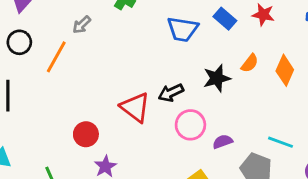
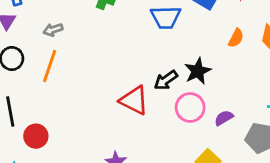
gray arrow: (82, 25) -> (53, 30), moved, turned 36
black star: (217, 78) -> (198, 71), moved
red circle: (86, 134) -> (36, 136), moved

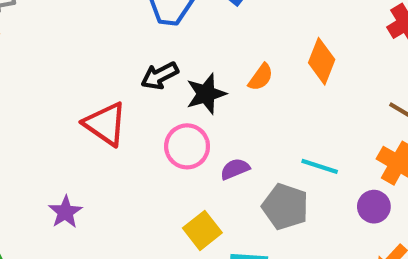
orange semicircle: (236, 38) -> (261, 77), moved
black arrow: (166, 80) -> (160, 76), moved

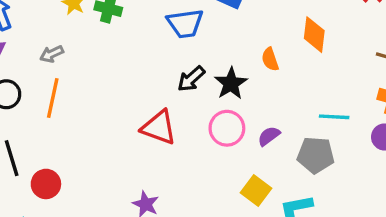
orange semicircle: (261, 77) -> (270, 59), turned 140

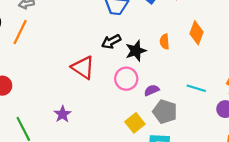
gray pentagon: (316, 155) -> (165, 112), moved

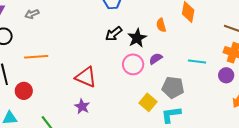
orange line: (20, 32) -> (36, 57), moved, turned 70
red triangle: (83, 67) -> (86, 77), moved
purple semicircle: (152, 90) -> (156, 59), moved

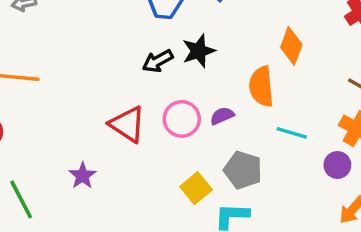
orange semicircle: (161, 25) -> (261, 86), moved, size x1.6
black star: (137, 38) -> (199, 51), moved
red triangle: (86, 77) -> (127, 124), moved

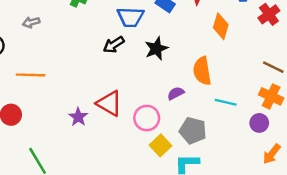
orange diamond: (291, 46) -> (221, 26), moved
black arrow: (158, 61) -> (114, 45), moved
pink circle: (182, 119) -> (147, 118), moved
purple star: (82, 176) -> (78, 117), moved

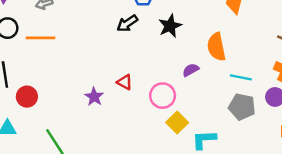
orange line: (31, 75) -> (40, 38), moved
red triangle: (109, 103) -> (125, 82), size x0.6
gray pentagon: (193, 131) -> (242, 107), moved

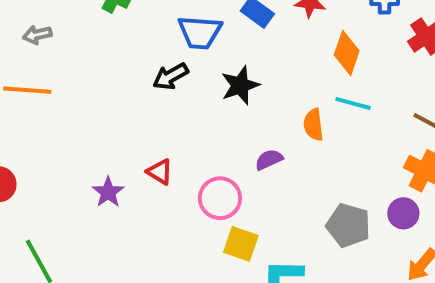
orange semicircle: (216, 47) -> (313, 125), size x0.7
cyan line: (241, 77) -> (353, 103), moved
yellow square: (177, 122) -> (241, 244), turned -30

